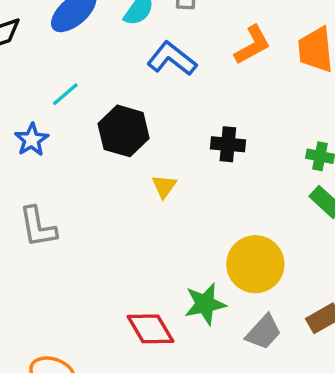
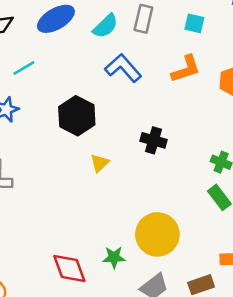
cyan line: (65, 94) -> (24, 68), moved
green star: (205, 304) -> (114, 257), size x0.7

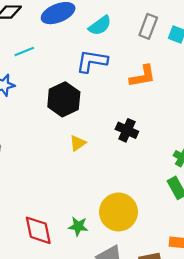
gray rectangle: (143, 19) -> (148, 26), moved
blue L-shape: (123, 68) -> (92, 61), moved, turned -48
orange L-shape: (186, 69) -> (143, 76), moved

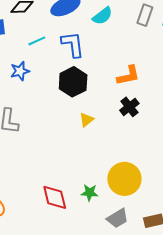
blue L-shape: (92, 61) -> (73, 44), moved, turned 76
orange L-shape: (143, 76) -> (128, 76), moved
black cross: (127, 130) -> (129, 107), turned 30

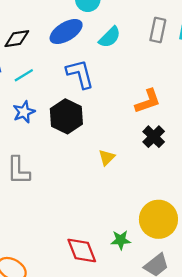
cyan line: (37, 41) -> (24, 75), moved
black hexagon: (73, 82) -> (66, 116), moved

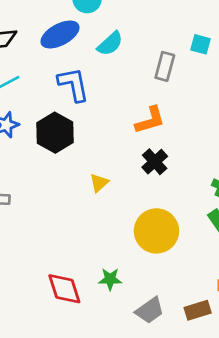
gray rectangle: (158, 30) -> (165, 66), moved
yellow circle: (158, 219) -> (156, 231), moved

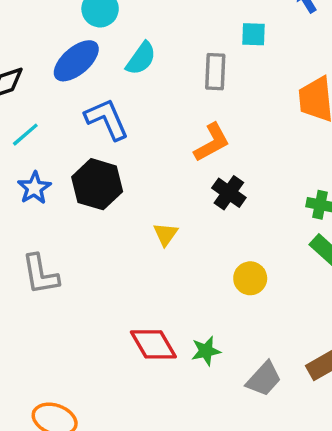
yellow circle: (156, 231) -> (250, 278), size x0.6
red diamond: (64, 289) -> (153, 344), moved

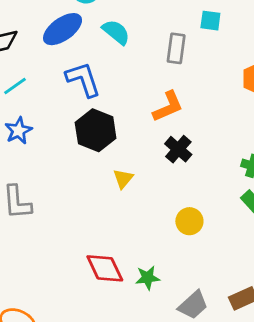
cyan semicircle: (141, 58) -> (116, 32), turned -92
black hexagon: (97, 184) -> (96, 130), moved

